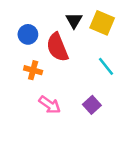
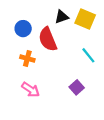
black triangle: (74, 20) -> (62, 17), turned 40
pink arrow: (50, 105) -> (31, 90), moved

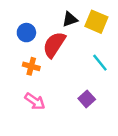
red semicircle: (48, 39) -> (54, 45), turned 55

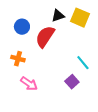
cyan line: (100, 63) -> (83, 63), moved
orange cross: (31, 66) -> (18, 59), moved

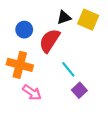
orange cross: (18, 59) -> (20, 65), size x1.6
cyan line: (83, 63) -> (68, 69), moved

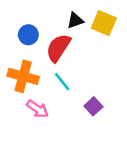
cyan line: (68, 69) -> (62, 82), moved

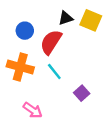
pink arrow: (37, 109) -> (33, 110), moved

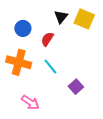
black triangle: (66, 18) -> (61, 17), turned -32
red semicircle: (51, 42) -> (47, 39), size x0.6

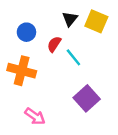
cyan line: (50, 67) -> (73, 57), moved
purple square: (76, 87) -> (87, 98), size x1.5

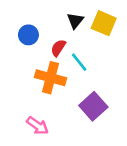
orange cross: (22, 71) -> (51, 78), moved

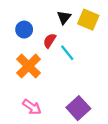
orange cross: (51, 78) -> (29, 66), moved, turned 30
purple square: (93, 106) -> (78, 108), moved

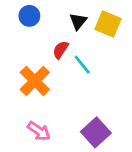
blue circle: (24, 30) -> (29, 16), moved

